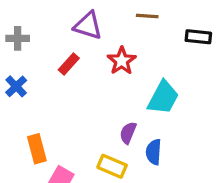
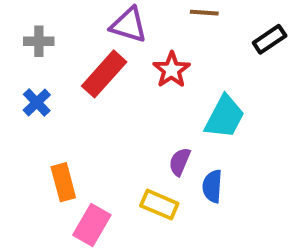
black rectangle: (198, 37) -> (270, 39), turned -40
red rectangle: (69, 64) -> (104, 74), size x1.6

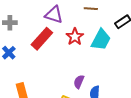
cyan trapezoid: (225, 117) -> (101, 40), moved

